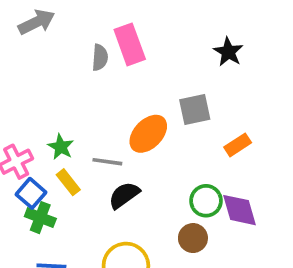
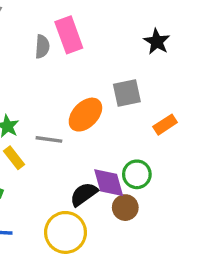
black semicircle: (124, 195) -> (84, 194), moved
purple diamond: (239, 210) -> (109, 183), moved

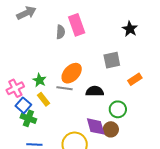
orange ellipse: (85, 115) -> (72, 73), moved
purple diamond: (109, 183) -> (96, 126), moved
black semicircle: (84, 194) -> (95, 91), moved, turned 36

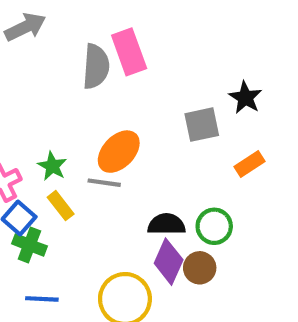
black star: (130, 29) -> (245, 98), moved
gray semicircle: (61, 32) -> (96, 66), size x1.5
black semicircle: (95, 91) -> (166, 224), moved
purple diamond: (96, 126) -> (169, 262), turned 40

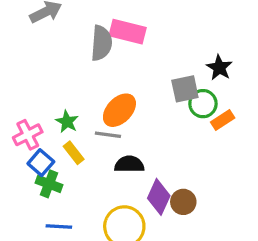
pink rectangle: (129, 52) -> (128, 32), turned -56
black semicircle: (166, 224) -> (129, 164), moved
green circle: (214, 226) -> (203, 104), moved

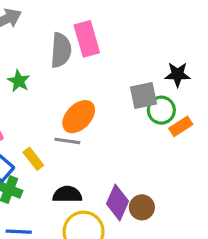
pink rectangle: (128, 32) -> (87, 39), turned 60
black star: (219, 68) -> (178, 74), turned -30
green star: (67, 122) -> (19, 81), moved
black semicircle: (129, 164) -> (67, 194), moved

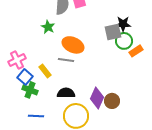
black star: (178, 74) -> (123, 24), moved
green star: (19, 81) -> (48, 27), moved
orange ellipse: (79, 117) -> (73, 45), turned 70

